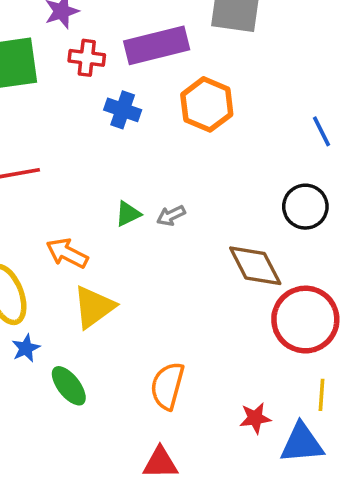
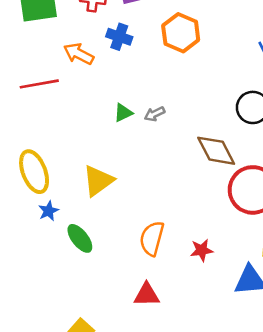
orange arrow: (67, 253) -> (79, 54), moved
red star: (255, 418) -> (202, 250), moved

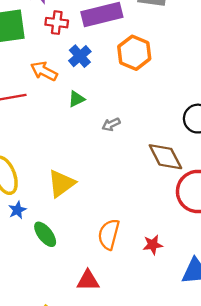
blue cross: (119, 37) -> (80, 56), turned 30
green triangle: (123, 113) -> (76, 99), moved
red triangle: (147, 295) -> (88, 281), moved

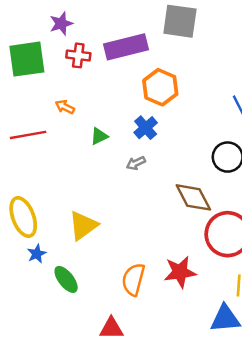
blue cross: (80, 56) -> (146, 128), moved
orange arrow: (44, 71) -> (65, 107), size x0.7
red star: (153, 245) -> (180, 272), moved, size x1.5

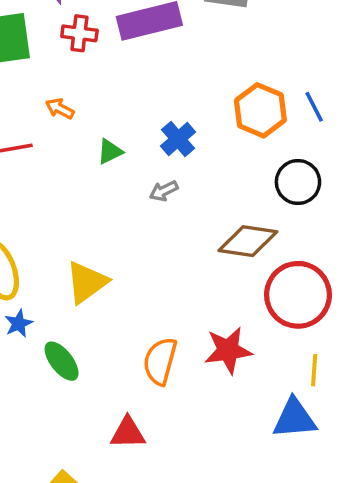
orange hexagon: (160, 87) -> (260, 110), moved
brown diamond: (193, 197) -> (248, 241), turned -54

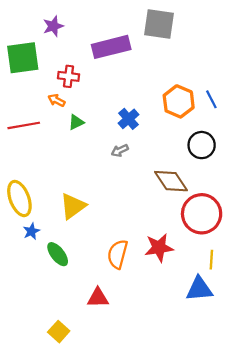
red cross: (79, 33) -> (69, 76), moved
green triangle: (110, 152) -> (76, 122), moved
brown diamond: (248, 241) -> (171, 181), turned 48

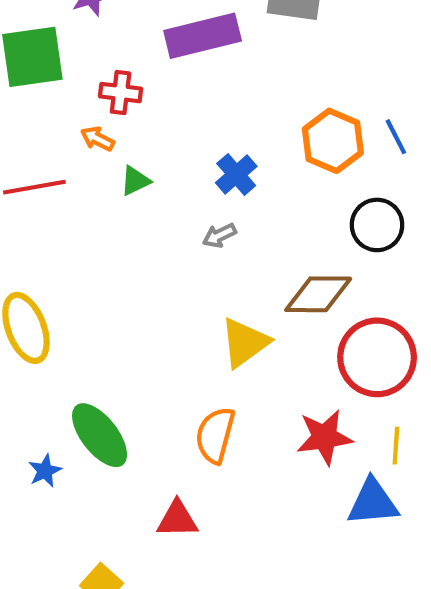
brown diamond: (171, 181) -> (318, 294), turned -56
yellow triangle: (73, 206) -> (245, 343), moved
blue star: (31, 231) -> (45, 471), moved
red star: (159, 248) -> (324, 437), moved
green ellipse: (58, 254) -> (100, 435), size x1.4

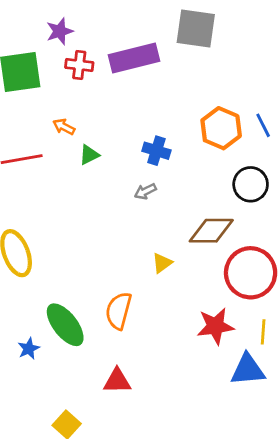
red cross: (121, 93) -> (79, 65), moved
blue cross: (236, 174) -> (156, 151), turned -32
yellow triangle: (245, 343) -> (162, 263), size x0.6
orange semicircle: (215, 435) -> (119, 311), moved

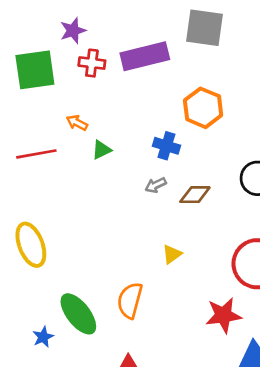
orange hexagon: (221, 128) -> (203, 108), moved
brown diamond: (211, 231) -> (195, 195), moved, size x0.7

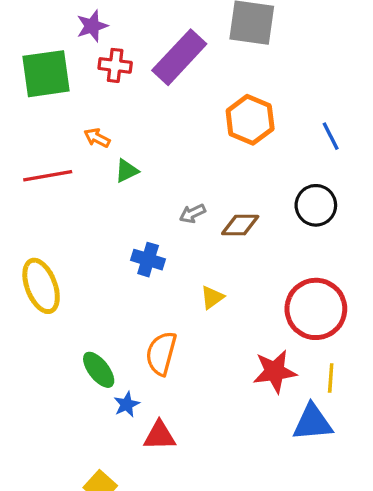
purple rectangle: (145, 56) -> (179, 57), turned -33
blue cross: (166, 146) -> (148, 260), moved
green ellipse: (78, 314) -> (99, 370), size x0.7
blue star: (43, 337) -> (127, 404), moved

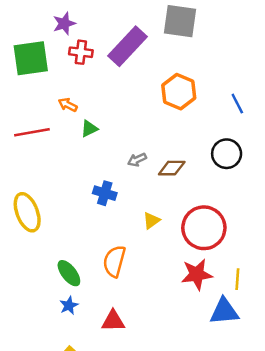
red circle: (316, 309) -> (204, 228), moved
blue star: (127, 404) -> (69, 305), moved

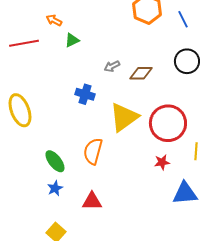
blue line: (237, 104) -> (183, 19), moved
yellow triangle: (151, 221) -> (124, 117), size x2.0
red star: (197, 274) -> (162, 162), size x0.6
yellow line: (237, 279) -> (196, 151), moved

